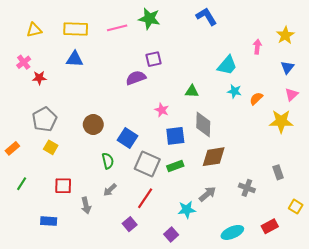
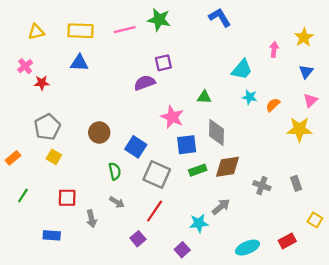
pink star: (162, 110) -> (172, 117), size x1.5
green rectangle: (175, 166) -> (198, 170), moved
gray cross: (247, 188) -> (262, 186), moved
gray arrow: (110, 190) -> (117, 202), turned -104

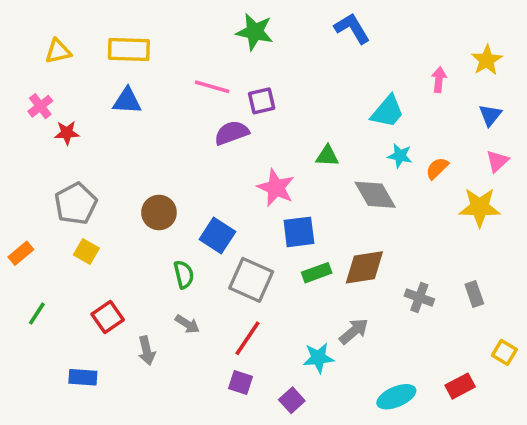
pink line: (125, 30) -> (212, 87), moved, turned 30
gray diamond: (216, 132) -> (375, 195), moved, turned -32
red square: (67, 198) -> (108, 317), turned -36
purple square: (138, 239) -> (240, 383), moved, turned -32

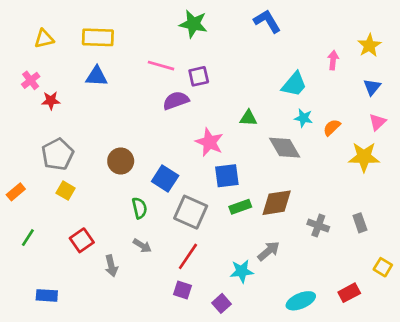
blue rectangle: (83, 377) -> (47, 295), moved

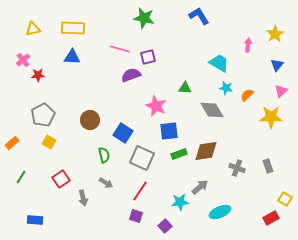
cyan trapezoid: (294, 84) -> (219, 63), turned -100
red rectangle: (349, 293) -> (271, 218), moved
cyan ellipse: (301, 301) -> (220, 212), moved

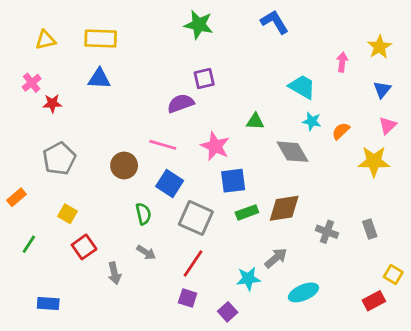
pink line: (120, 49) -> (163, 145), moved
yellow square: (49, 142) -> (67, 214), moved

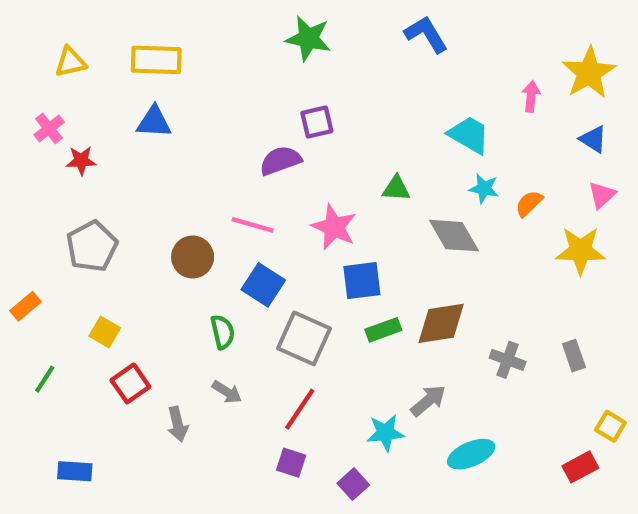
yellow star: (379, 47) -> (589, 73), size x1.4
blue triangle: (382, 90) -> (593, 139), turned -36

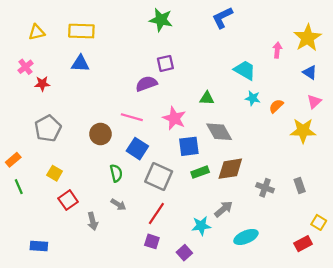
blue L-shape: (426, 34) -> (222, 18), turned -85
gray diamond: (454, 236) -> (219, 132), moved
green line: (45, 379) -> (19, 187), moved, turned -56

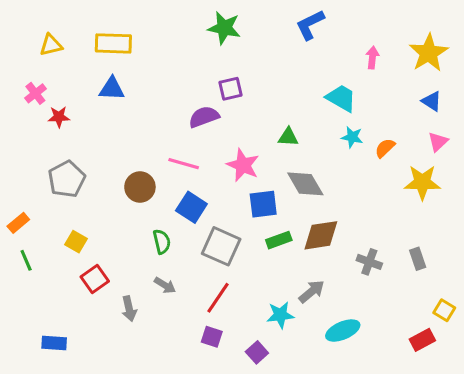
pink arrow: (277, 50) -> (372, 58), moved

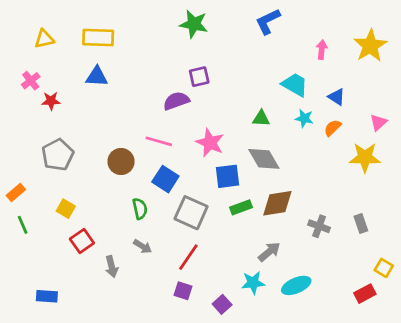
blue triangle: (432, 101) -> (337, 97), moved
green triangle: (288, 137) -> (261, 118), moved
cyan star: (280, 315) -> (253, 283), moved

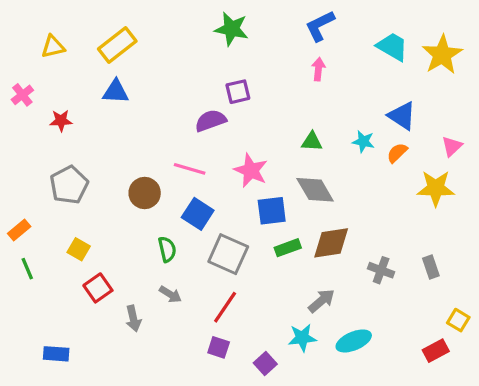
yellow rectangle: (98, 38) -> (117, 45), turned -40
pink arrow: (322, 50) -> (318, 69), moved
pink cross: (31, 81) -> (22, 95), moved
cyan trapezoid: (295, 85) -> (392, 47), moved
blue triangle: (337, 97) -> (402, 116), size x1.4

